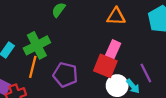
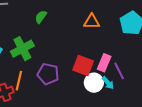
pink rectangle: (113, 50) -> (104, 63), moved
orange line: (33, 67) -> (19, 81), moved

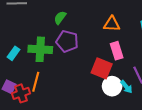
green cross: (22, 49) -> (40, 49), turned 30
pink rectangle: (104, 63) -> (117, 51), moved, turned -42
purple pentagon: (48, 74) -> (67, 41), moved

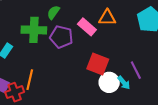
green cross: (40, 49) -> (34, 30), moved
pink rectangle: (117, 51) -> (87, 27), moved, turned -30

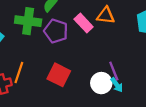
red square: (98, 64) -> (59, 75), moved
purple line: (136, 70) -> (114, 71), moved

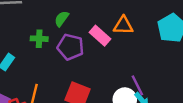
green cross: (28, 21) -> (39, 39), size x0.6

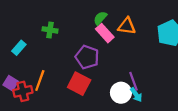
green semicircle: (62, 19) -> (100, 18), moved
purple pentagon: (70, 47) -> (87, 57), moved

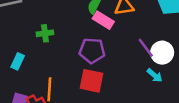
purple line: (134, 81) -> (146, 48), moved
white circle: (121, 93) -> (162, 53), moved

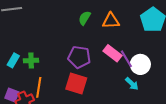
pink rectangle: (103, 20) -> (113, 53), moved
green cross: (45, 33) -> (31, 61), moved

